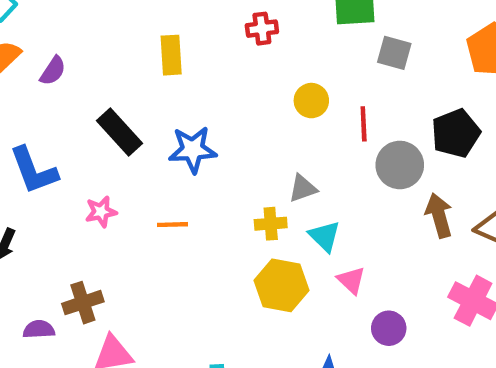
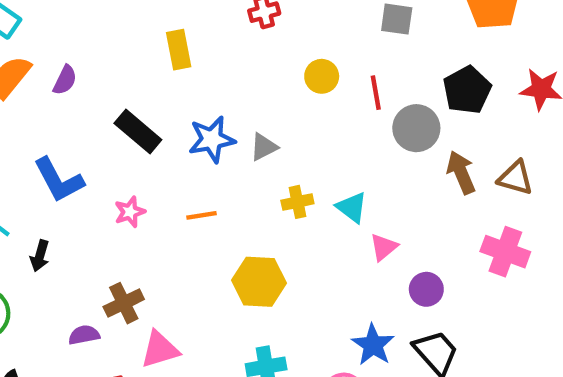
gray triangle: (303, 188) -> (264, 147), moved
pink triangle: (351, 280) -> (384, 247), turned 44
yellow hexagon: (281, 285) -> (259, 282), moved

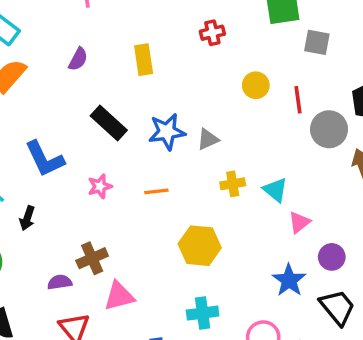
purple semicircle: (65, 80) -> (78, 59), moved
blue star: (373, 345) -> (289, 280), moved

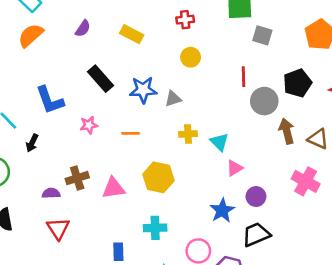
yellow rectangle: (144, 60) -> (132, 34), turned -60
yellow circle: (256, 85) -> (191, 57), moved
pink triangle: (119, 296) -> (113, 188), moved
black trapezoid: (337, 307) -> (256, 234), turned -80

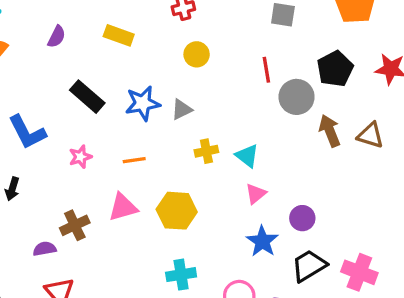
pink triangle: (235, 168) -> (256, 194), moved
pink cross: (306, 181) -> (359, 272), moved
pink triangle: (113, 188) -> (123, 207), moved

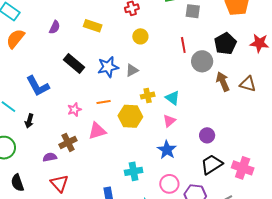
pink star: (80, 157) -> (74, 110), moved
pink triangle: (256, 194) -> (169, 121), moved
yellow hexagon: (177, 211) -> (130, 116), moved
blue star: (262, 241) -> (167, 150), moved

